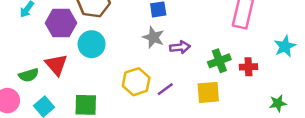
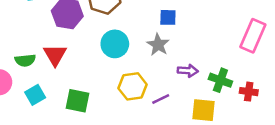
cyan circle: (92, 44) -> (115, 44), moved
purple arrow: (180, 47) -> (188, 71), moved
green cross: (219, 61) -> (220, 80), turned 30

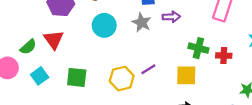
green semicircle: (25, 60) -> (28, 47), turned -30
purple arrow: (188, 71) -> (171, 17), moved
yellow hexagon: (133, 86) -> (122, 79), moved

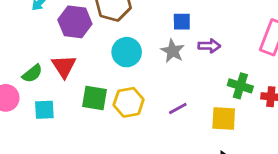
cyan square: (40, 76) -> (44, 110), turned 30
green square: (77, 77) -> (94, 98), moved
yellow hexagon: (122, 79) -> (129, 102), moved

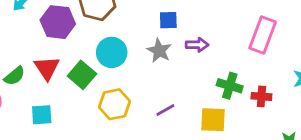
green square: (94, 98) -> (82, 75), moved, turned 32
cyan square: (44, 110) -> (42, 115), moved

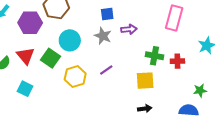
purple line: (165, 110) -> (106, 70), moved
cyan square: (42, 115) -> (25, 89), turned 35

